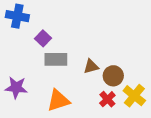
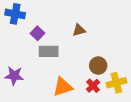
brown triangle: (91, 66) -> (79, 30), moved
yellow cross: (134, 96) -> (116, 83), turned 36
orange triangle: (58, 100) -> (63, 87), moved

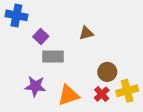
purple star: (14, 76) -> (35, 86), moved

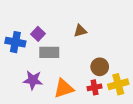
blue cross: (16, 15) -> (15, 42), moved
red cross: (102, 94) -> (95, 87), turned 32

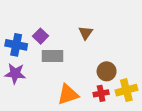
brown triangle: (80, 31) -> (86, 33), turned -40
purple star: (33, 80) -> (15, 74), moved

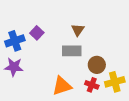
blue cross: (16, 45) -> (15, 41), turned -30
gray rectangle: (53, 56) -> (72, 51), moved
red cross: (101, 93) -> (92, 85), turned 32

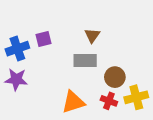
purple square: (37, 33) -> (44, 39), turned 32

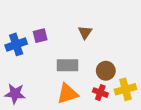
gray rectangle: (85, 60) -> (68, 65), moved
purple star: (16, 79) -> (15, 94), moved

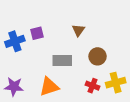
brown circle: (106, 71) -> (98, 56), moved
orange triangle: (68, 94) -> (49, 87), moved

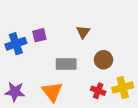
orange triangle: (49, 87) -> (52, 92), turned -50

